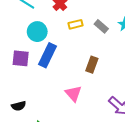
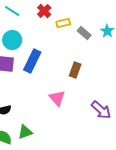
yellow rectangle: (75, 24) -> (63, 23), moved
cyan circle: (37, 32) -> (12, 40), moved

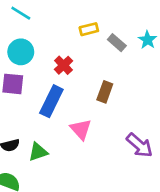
red cross: (44, 11) -> (63, 65), moved
blue rectangle: (32, 61) -> (51, 101), moved
green triangle: (25, 132) -> (38, 152), moved

